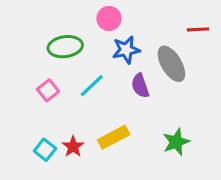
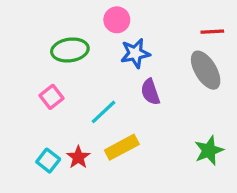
gray ellipse: (171, 64) -> (206, 70), moved
cyan line: (92, 86) -> (103, 112), moved
green star: (176, 142) -> (209, 150), moved

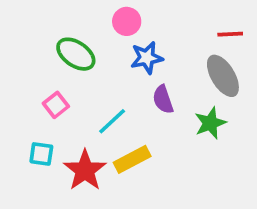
green ellipse: (70, 50) -> (76, 54), turned 42
green star: (209, 150) -> (210, 123), moved
red star: (78, 157) -> (85, 170), size x1.6
cyan square: (48, 161) -> (41, 154), moved, turned -30

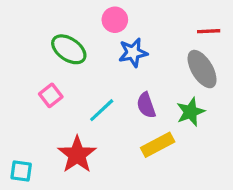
purple semicircle: (163, 99) -> (146, 105), moved
cyan square: (41, 154) -> (21, 171), moved
yellow rectangle: (132, 159) -> (158, 145), moved

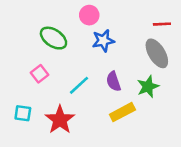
cyan square: (21, 171) -> (23, 113), moved

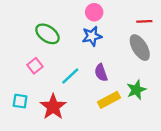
pink circle: (89, 15) -> (94, 12), moved
green star: (148, 87) -> (136, 90), moved

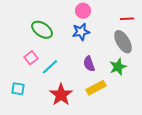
cyan line: (70, 76) -> (50, 67), moved
green star: (136, 90) -> (118, 67), moved
red star: (53, 107) -> (61, 95), moved

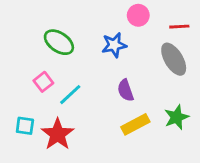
pink circle: (83, 11) -> (138, 15), moved
green star: (118, 67) -> (176, 117), moved
red star: (61, 95) -> (58, 134), moved

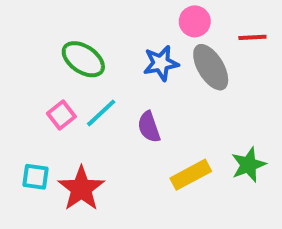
gray ellipse: (174, 59) -> (211, 67), moved
purple semicircle: (125, 90) -> (149, 127), moved
cyan line: (70, 95) -> (101, 113), moved

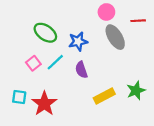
blue star: (161, 63) -> (78, 41), moved

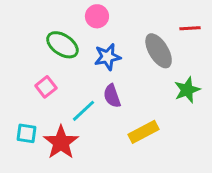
pink circle: (106, 12) -> (97, 16), moved
cyan line: (55, 62) -> (83, 111), moved
green star: (136, 91) -> (187, 90), moved

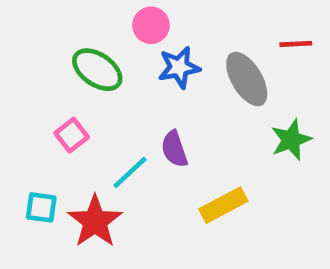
blue star: (108, 57) -> (179, 67), moved

